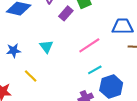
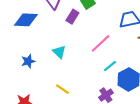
yellow line: (31, 76) -> (62, 89), moved

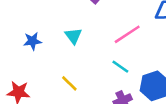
cyan line: (110, 66) -> (120, 67), moved, turned 64

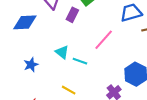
cyan line: (120, 67) -> (80, 61), moved

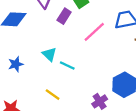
pink line: (104, 40) -> (94, 32), moved

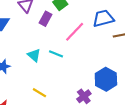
cyan line: (67, 65) -> (56, 54), moved

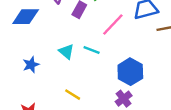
blue hexagon: (106, 79) -> (130, 72), moved

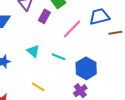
cyan line: (92, 50) -> (59, 57), moved

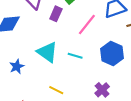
cyan triangle: (33, 51) -> (47, 52), size x1.5
blue hexagon: (86, 68) -> (112, 54), moved

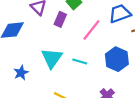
cyan triangle: (47, 52) -> (52, 58), turned 30

